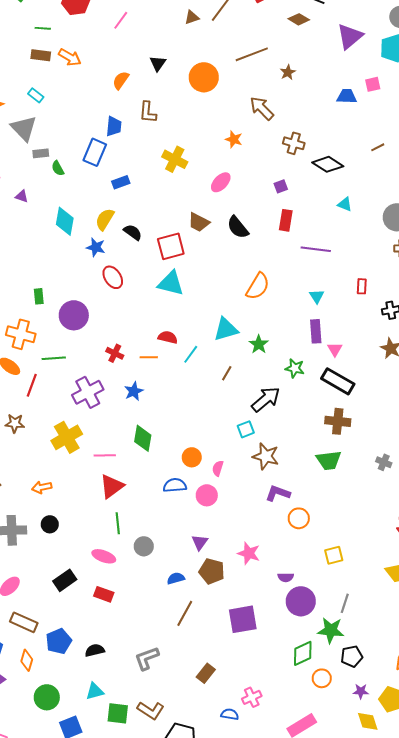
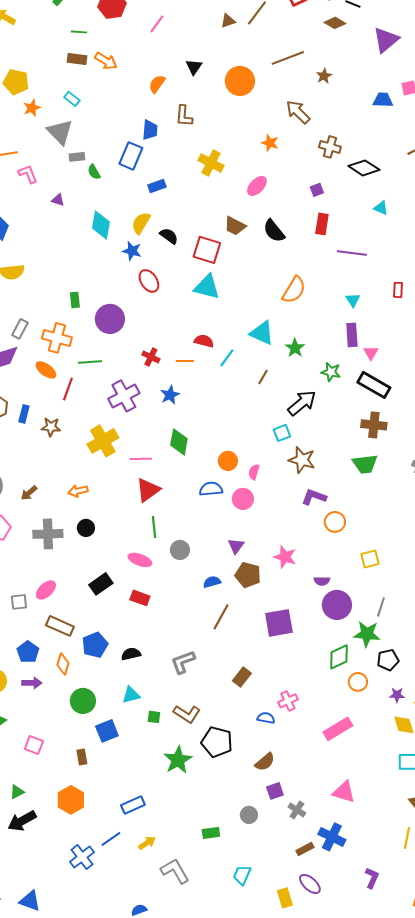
red square: (171, 246) -> (207, 250), turned 32
cyan triangle: (226, 329) -> (262, 333), turned 40
green square: (118, 713) -> (154, 717), size x0.6

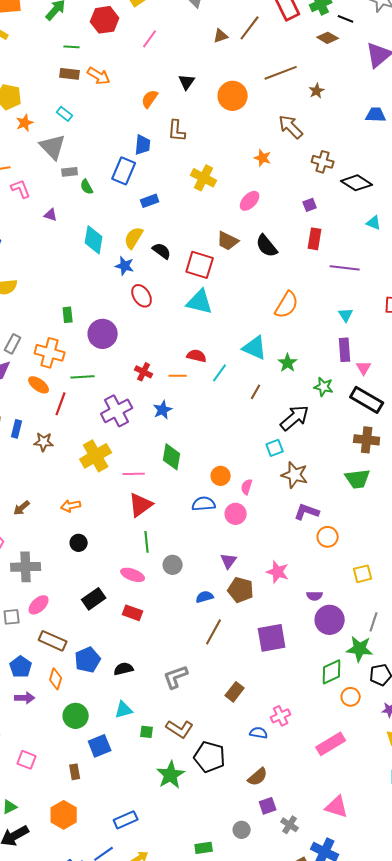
gray cross: (48, 534) -> (26, 567), moved

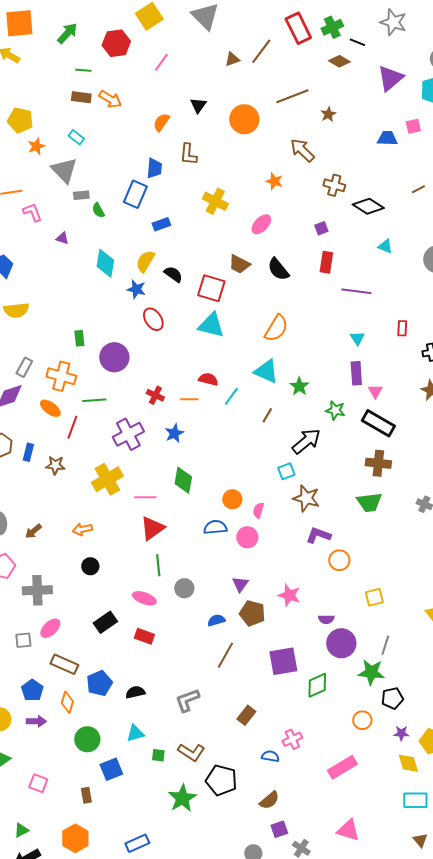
orange semicircle: (287, 305) -> (276, 328), moved
green diamond: (332, 672) -> (317, 685), moved

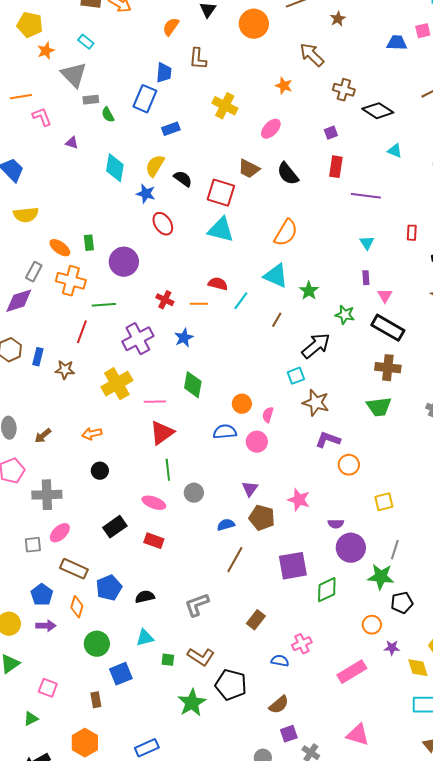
purple rectangle: (356, 373) -> (366, 278), size x0.6
orange ellipse: (50, 408) -> (60, 248), moved
purple star: (401, 733) -> (392, 648), moved
green triangle: (21, 830) -> (31, 719), moved

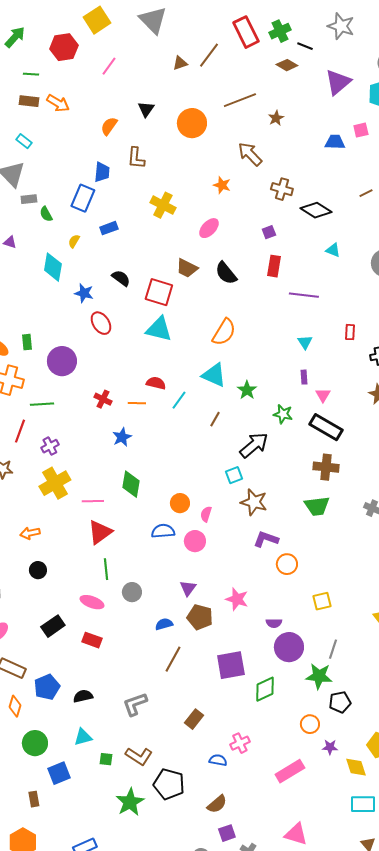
yellow semicircle: (155, 166) -> (74, 241), moved, size x0.6
purple cross: (138, 339) -> (50, 446), moved, size x0.6

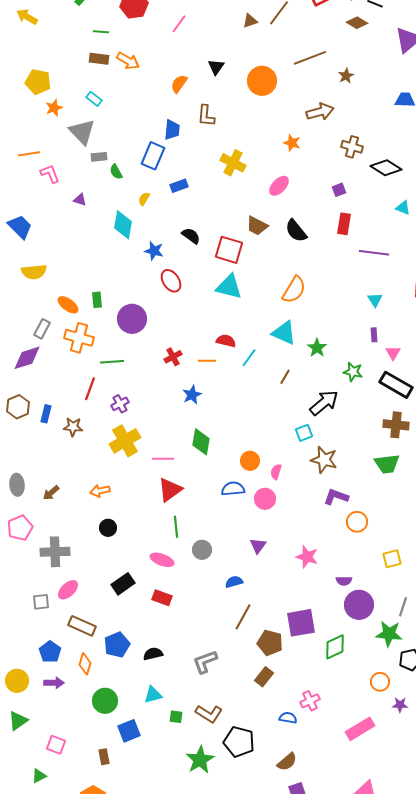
brown arrow: (250, 154) -> (320, 112), turned 120
red cross: (103, 399) -> (173, 357), turned 36
brown pentagon: (200, 617) -> (270, 643), moved

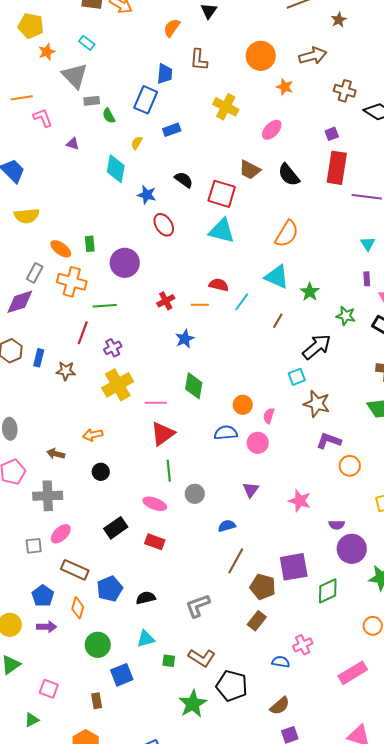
orange circle: (262, 81) -> (261, 56), moved
red rectangle: (344, 224) -> (337, 168), size x1.5
brown arrow: (51, 493) -> (56, 454), moved, turned 54

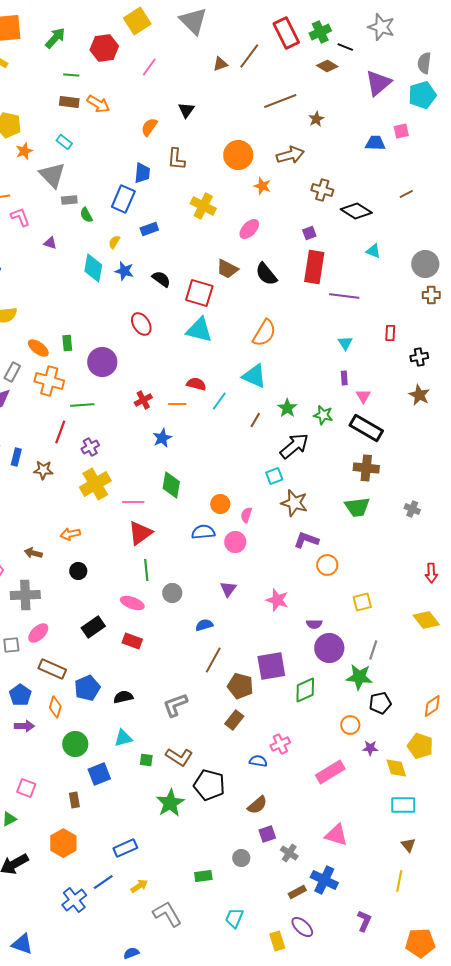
blue star: (147, 195) -> (124, 271), moved
green star: (310, 292) -> (287, 408), moved

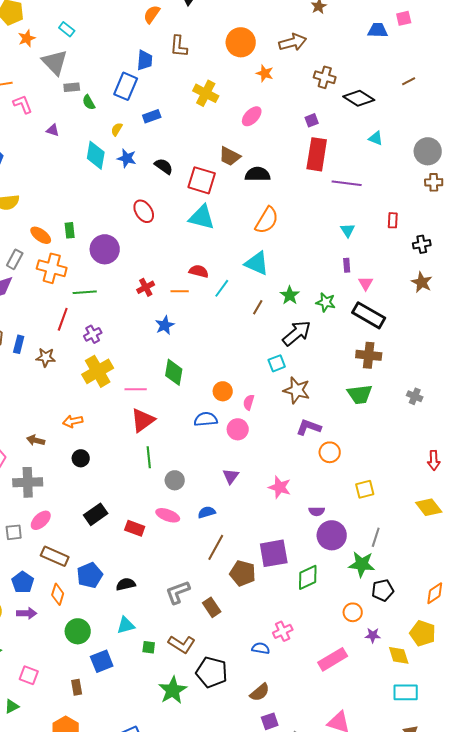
black semicircle: (266, 274) -> (258, 174), moved, turned 130
pink ellipse: (132, 603) -> (168, 515), moved
brown rectangle: (234, 720) -> (212, 607), moved, turned -72

